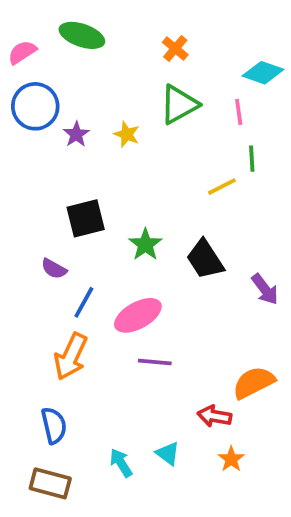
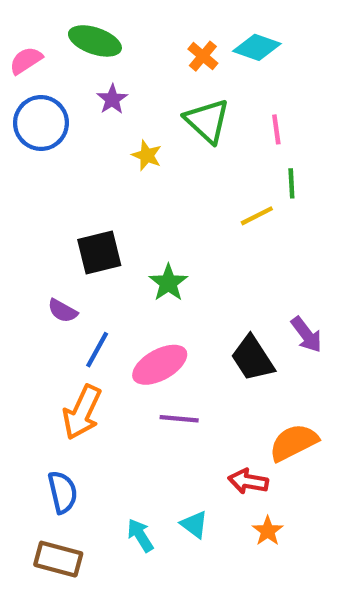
cyan diamond: (263, 73) -> (257, 47), moved
green triangle: (179, 104) -> (207, 121), turned -48
purple star: (76, 134) -> (112, 99), moved
black trapezoid: (205, 259) -> (253, 358), moved

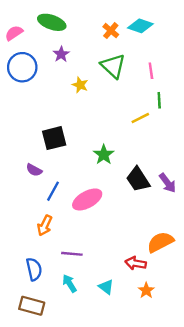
green star: (168, 283) -> (104, 155), moved
black trapezoid: (253, 358) -> (138, 179), moved
orange arrow: (82, 412) -> (45, 225), size x0.7
purple line: (179, 419) -> (72, 254), moved
cyan arrow: (140, 535) -> (69, 283), moved

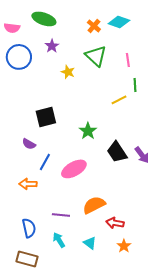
pink semicircle: (14, 33) -> (12, 28), turned -140
orange arrow: (45, 225) -> (28, 184), moved, turned 66
orange semicircle: (160, 242) -> (94, 205), moved

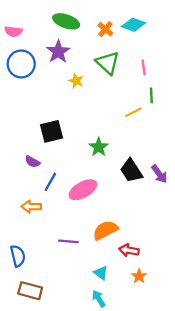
green ellipse: (44, 19) -> (66, 21), moved
purple star: (52, 46) -> (58, 52), size x1.5
blue semicircle: (29, 228) -> (18, 256), moved
cyan arrow: (59, 240) -> (99, 299), moved

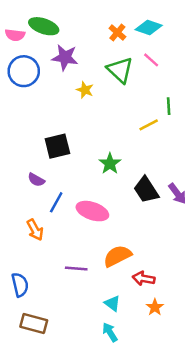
green ellipse: (66, 21) -> (44, 26), moved
purple star: (58, 52) -> (65, 57), turned -30
pink line: (144, 67) -> (151, 60), moved, turned -40
pink ellipse: (83, 190) -> (92, 211), turned 48
orange arrow: (31, 207) -> (35, 230), turned -120

